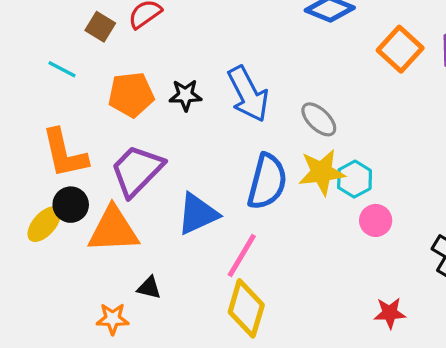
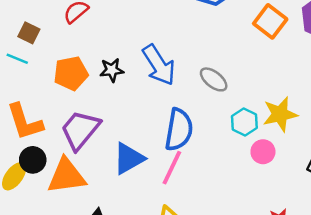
brown square: (100, 27) -> (29, 33), moved
yellow star: (322, 172) -> (280, 114), moved
pink line: (242, 256) -> (172, 168), moved

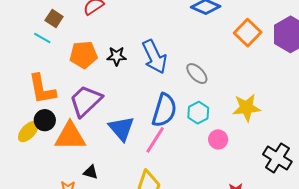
cyan hexagon: (244, 122) -> (198, 113), moved
pink circle: (263, 152) -> (218, 139), moved
blue triangle: (129, 159) -> (121, 128), turned -48

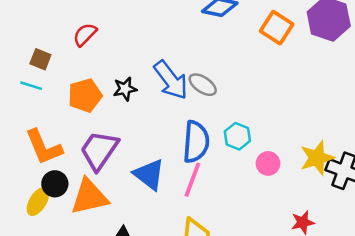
gray ellipse: (197, 74) -> (203, 85), moved
yellow star: (246, 108) -> (317, 158), moved

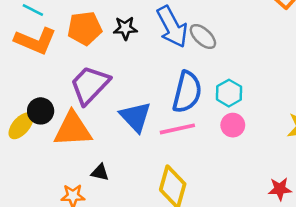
orange L-shape: (44, 147) -> (35, 41), moved, turned -54
pink circle: (268, 163) -> (233, 125), moved
pink line: (192, 180) -> (177, 129), turned 48

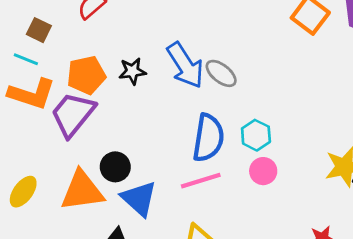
purple trapezoid: (90, 85) -> (73, 114), moved
black circle: (41, 111) -> (115, 167), moved
blue triangle: (135, 117) -> (139, 199), moved

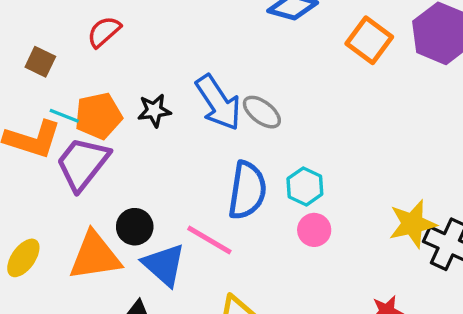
cyan line: (26, 59) -> (64, 116), moved
pink line: (201, 181) -> (209, 240), moved, turned 48

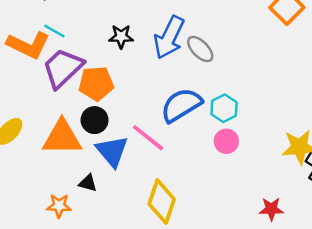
blue arrow: (218, 103) -> (169, 37), turned 51
orange pentagon: (98, 116) -> (96, 83), moved
blue semicircle: (247, 190) -> (181, 105), turned -138

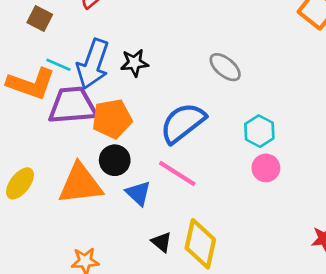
blue arrow: (169, 37) -> (93, 64), moved
purple trapezoid: (63, 68) -> (73, 105), turned 45
blue semicircle: (181, 105) -> (183, 123), moved
blue triangle: (112, 151) -> (138, 193), size x0.7
black triangle: (88, 183) -> (161, 242), moved, turned 30

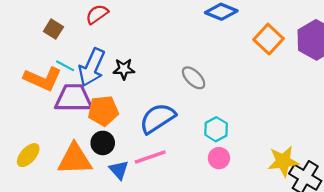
pink line: (177, 174) -> (150, 157), turned -56

